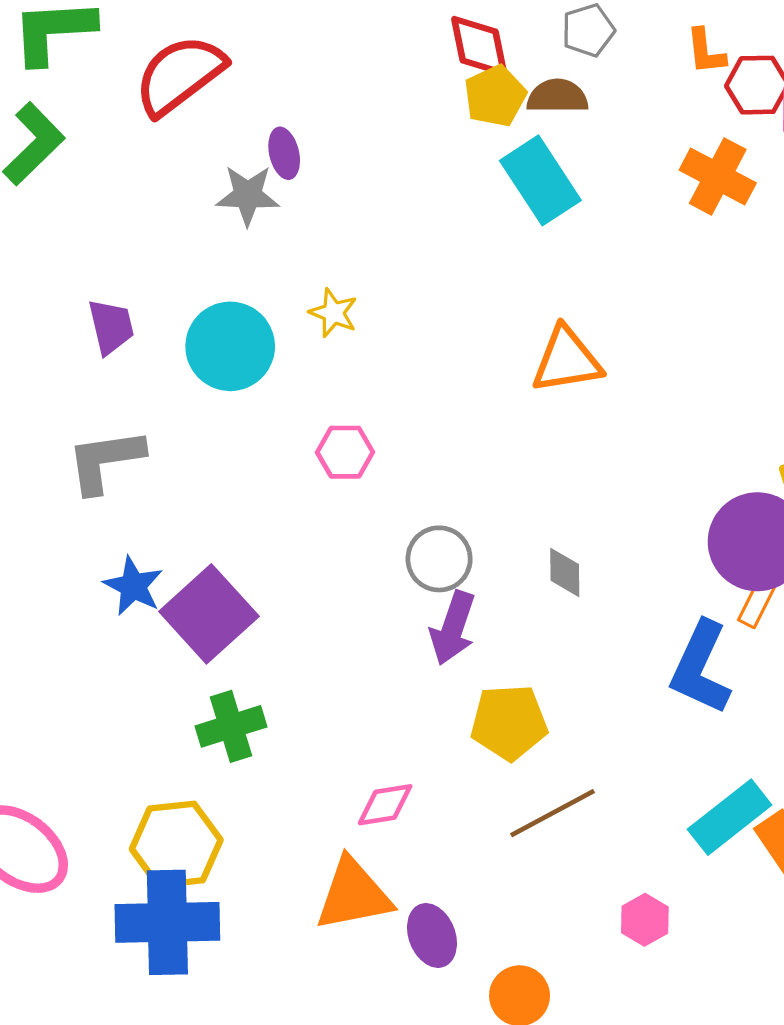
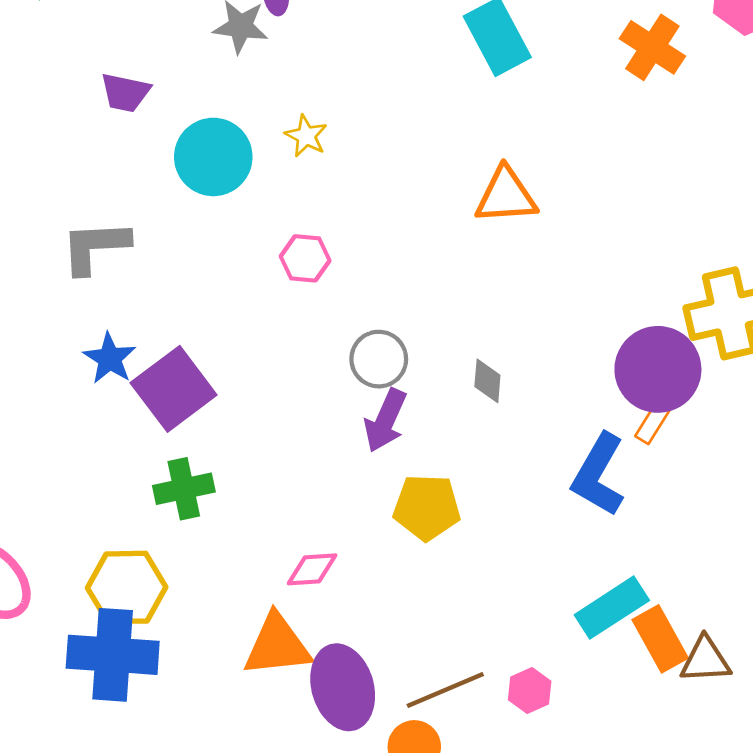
purple trapezoid: (111, 327) -> (125, 93), moved, turned 110
brown line: (552, 813) -> (445, 690), moved
purple ellipse: (432, 935) -> (343, 687), size x1.5

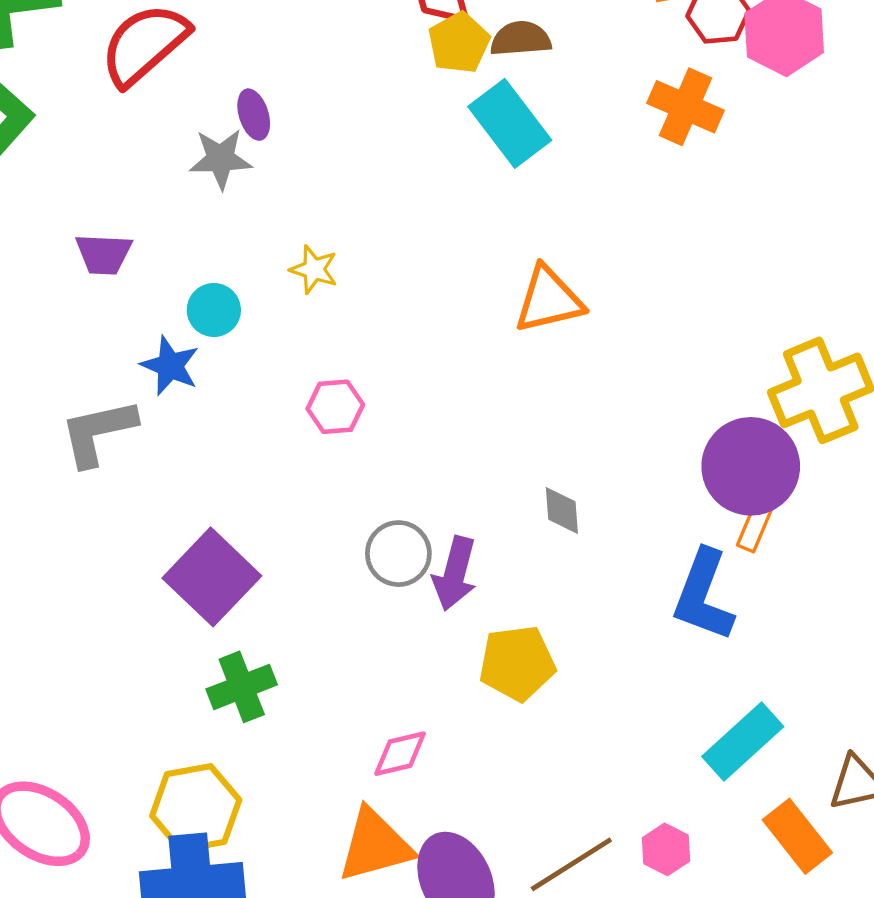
cyan circle: (213, 157) -> (214, 310), size x0.6
blue star: (110, 358) -> (170, 366), moved
gray circle: (379, 359) -> (398, 554), moved
orange rectangle: (660, 639) -> (797, 836), moved

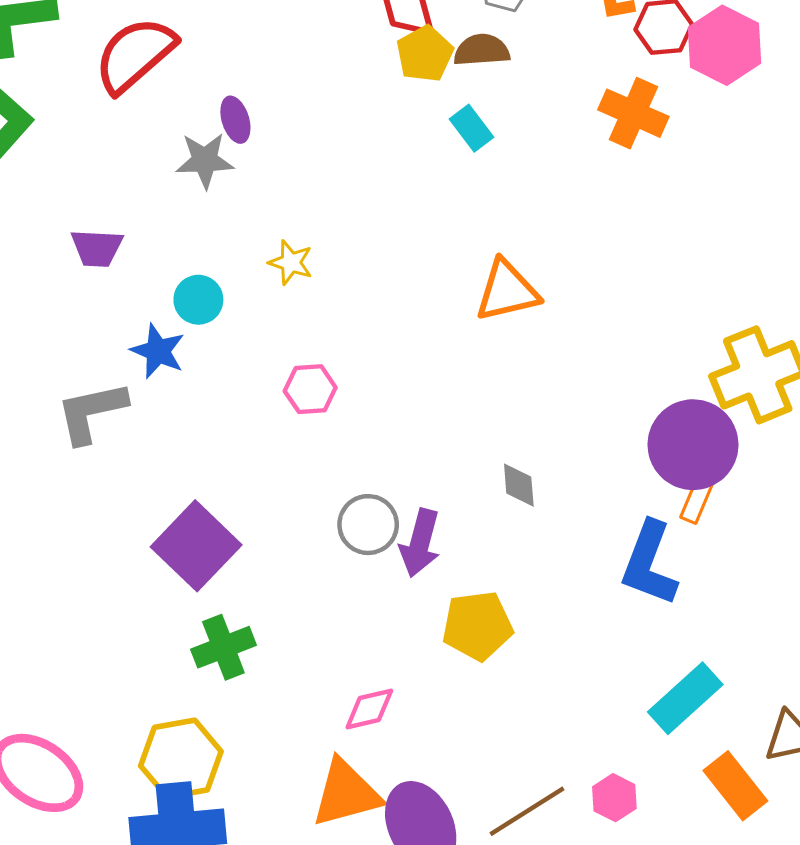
cyan rectangle: (510, 123) -> (471, 128), size x0.6

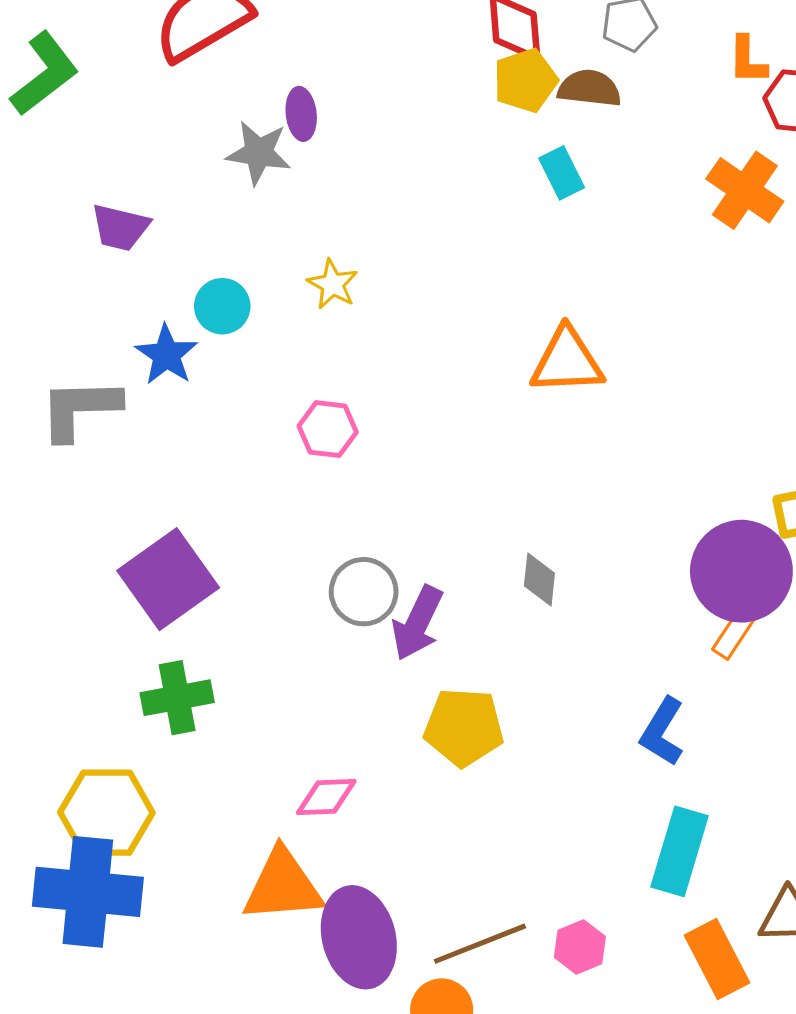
blue L-shape: (649, 564) -> (662, 732), moved, size x0.7
cyan rectangle: (685, 698) -> (679, 851), turned -42

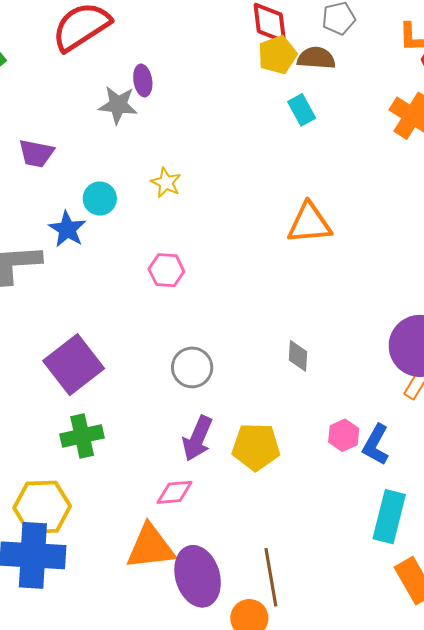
purple arrow: (417, 623) -> (197, 438), moved
brown line: (480, 944) -> (271, 577), turned -76
pink hexagon: (580, 947) -> (344, 435), moved

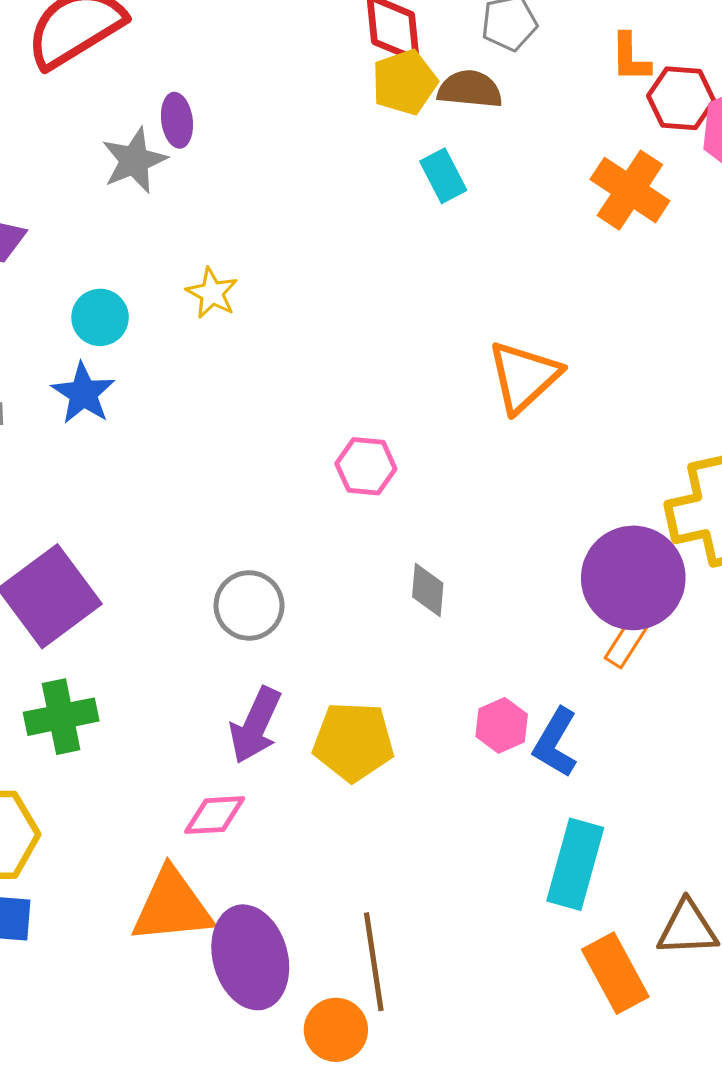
gray star: (118, 105) -> (134, 160), turned -30
orange triangle: (309, 223) -> (524, 377), moved, turned -39
blue star: (67, 229) -> (83, 393), moved
pink hexagon: (166, 270) -> (366, 466), moved

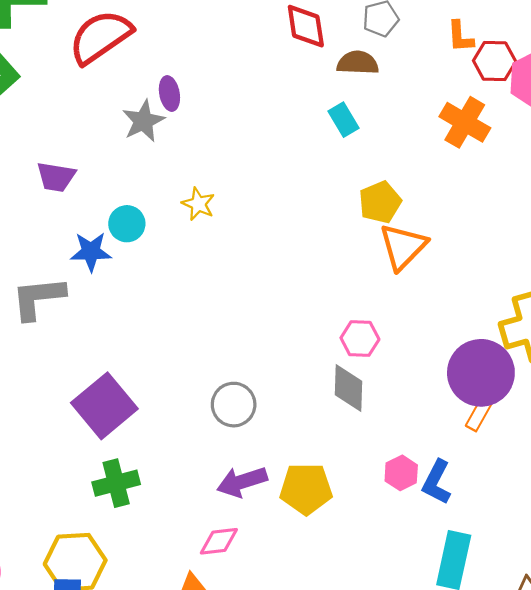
yellow pentagon: (405, 82) -> (380, 202), moved
blue star: (83, 393) -> (91, 252), moved, turned -30
pink hexagon: (366, 466) -> (360, 339), moved
gray diamond: (428, 590) -> (349, 388), size x1.4
purple arrow: (255, 725) -> (242, 482), turned 51

